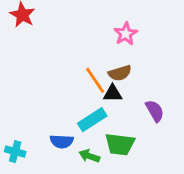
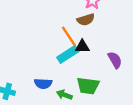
brown semicircle: (120, 73) -> (86, 20), moved
cyan rectangle: (92, 120) -> (68, 54), moved

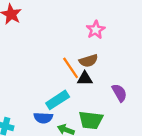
brown semicircle: (86, 20) -> (88, 61), moved
cyan rectangle: (68, 54) -> (58, 100), moved

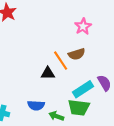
black triangle: (85, 79) -> (48, 73), moved
cyan rectangle: (58, 100) -> (83, 89), moved

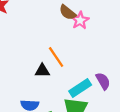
brown semicircle: (77, 54) -> (68, 12), moved, turned 56

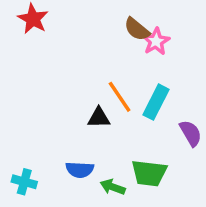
cyan rectangle: (80, 88) -> (156, 102), moved, turned -30

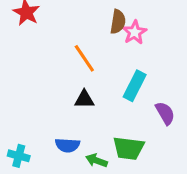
brown semicircle: (137, 29) -> (118, 22), turned -120
orange line: (120, 97) -> (84, 58), moved

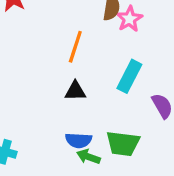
orange line: (84, 58) -> (75, 47), turned 52
blue semicircle: (67, 145) -> (79, 140), moved

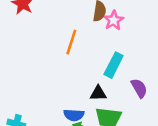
black triangle: (75, 91) -> (98, 93), moved

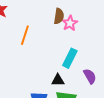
orange line: (71, 42) -> (25, 35), moved

